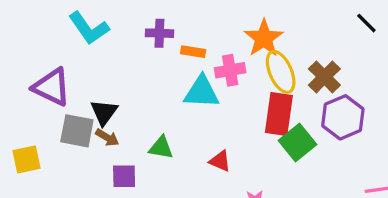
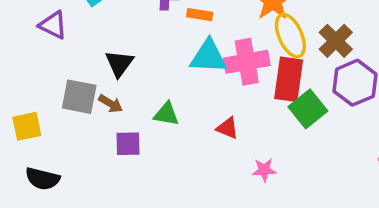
pink cross: (230, 70) -> (247, 62), moved, size x1.4
purple triangle: (52, 87) -> (53, 25), moved, size x0.7
black triangle: (104, 112) -> (119, 63), moved

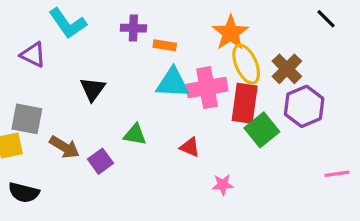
gray square: (79, 97) -> (27, 119), moved
brown arrow: (111, 104) -> (64, 147), moved, size x1.4
purple square: (128, 144) -> (100, 161), turned -35

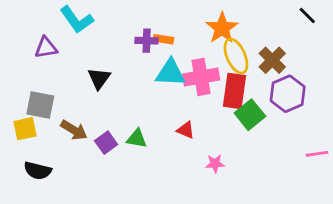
purple cross: (133, 28) -> (147, 41), moved
purple triangle: (33, 55) -> (46, 48), turned -35
green triangle: (135, 135) -> (137, 138), moved

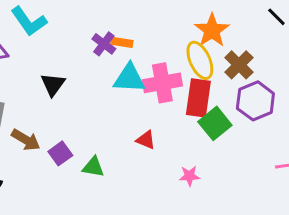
orange star: (222, 28) -> (212, 30), moved
purple cross: (147, 41) -> (104, 44), turned 35
green triangle: (137, 138) -> (93, 167), moved
pink star: (215, 164) -> (189, 176), moved

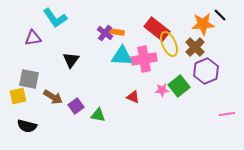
orange star: (212, 30) -> (203, 24), moved, turned 30
red rectangle: (198, 98) -> (157, 29), moved, turned -60
pink star: (189, 176) -> (162, 90), moved

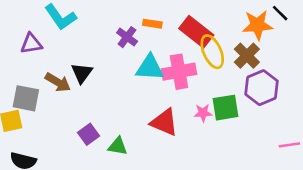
orange rectangle: (117, 32) -> (152, 24), moved
green square: (179, 86) -> (226, 108), turned 30
brown arrow: (53, 97) -> (58, 82), moved
red triangle: (133, 97) -> (164, 122), size x1.6

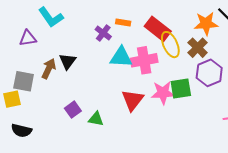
brown arrow: (58, 82) -> (49, 69), turned -96
pink star: (203, 113) -> (163, 93), size x1.6
red triangle: (164, 122) -> (133, 100), turned 45

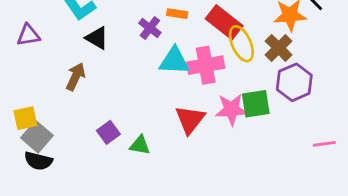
purple triangle: (28, 38) -> (28, 35), moved
black triangle: (68, 61) -> (97, 38), moved, turned -36
gray square: (24, 81) -> (37, 137), moved, turned 30

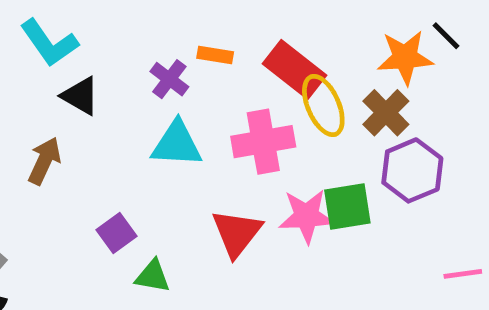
cyan triangle: (174, 61) -> (177, 144), moved
purple square: (108, 132) -> (117, 233), moved

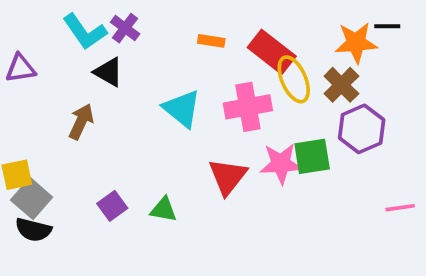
black line: (446, 36) -> (387, 26), turned -45
purple cross: (169, 79) -> (125, 28), moved
cyan triangle: (177, 144) -> (182, 109), turned 36
purple square: (117, 233) -> (112, 206), moved

